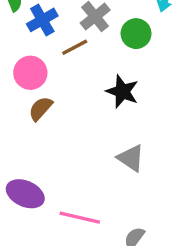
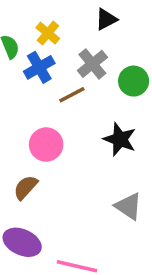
pink circle: (30, 73) -> (46, 145), moved
brown semicircle: (41, 109) -> (26, 187), moved

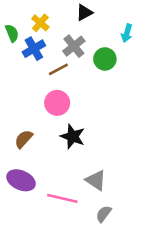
black star: (120, 139) -> (73, 136), moved
pink circle: (46, 145) -> (57, 103), moved
gray triangle: (128, 206) -> (96, 180), moved

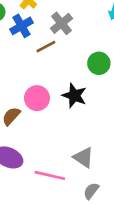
green circle: (105, 59) -> (99, 63), moved
pink circle: (57, 103) -> (37, 98), moved
black star: (73, 136) -> (74, 96), moved

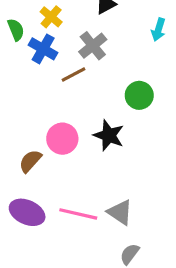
blue cross: (21, 26) -> (43, 49), turned -30
pink line: (50, 175) -> (78, 214), moved

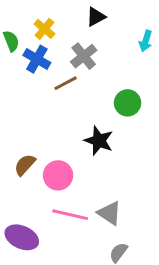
pink circle: (62, 139) -> (58, 175), moved
purple ellipse: (27, 212) -> (22, 237), moved

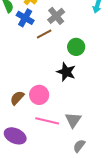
green circle: (128, 103) -> (76, 47), moved
brown semicircle: (25, 165) -> (17, 98), moved
gray triangle: (109, 213) -> (73, 120), turned 30

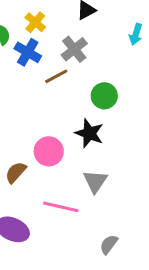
pink circle: (39, 95) -> (49, 151), moved
gray triangle: (73, 120) -> (95, 181), moved

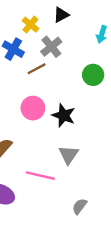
yellow cross: (35, 22) -> (30, 25), moved
green circle: (104, 96) -> (93, 75), moved
pink circle: (49, 151) -> (33, 108), moved

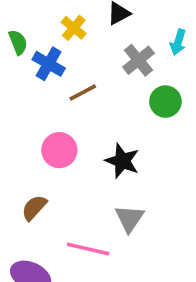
gray cross: (51, 47) -> (138, 60), moved
pink circle: (33, 108) -> (59, 150), moved

